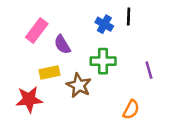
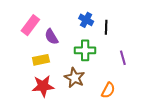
black line: (129, 16) -> (106, 27), moved
brown star: (79, 85) -> (75, 78), moved
red star: (29, 99) -> (43, 86), moved

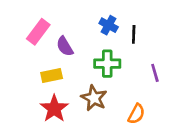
red star: (43, 86) -> (54, 109), turned -30

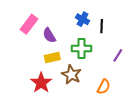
purple line: (155, 73) -> (118, 55), turned 48
yellow rectangle: (52, 75) -> (52, 57), moved

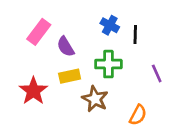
purple line: (118, 55) -> (157, 73), turned -56
red star: (41, 83) -> (33, 91), moved

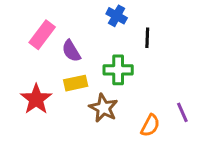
blue cross: (110, 25) -> (117, 16), moved
purple line: (157, 73) -> (182, 112), moved

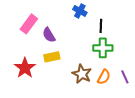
green cross: (118, 70) -> (103, 48), moved
brown star: (103, 108) -> (82, 74), moved
orange semicircle: (150, 125) -> (104, 77), moved

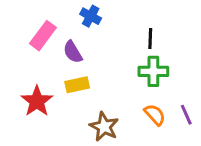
blue cross: (80, 11) -> (91, 16), moved
brown star: (82, 74) -> (104, 127), moved
orange semicircle: (104, 77) -> (155, 115), turned -70

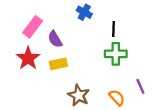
blue cross: (91, 16) -> (84, 12), moved
red star: (37, 101) -> (28, 58), moved
orange semicircle: (155, 115) -> (117, 98), moved

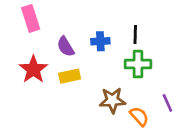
blue cross: (84, 12) -> (100, 41), moved, turned -32
pink rectangle: (33, 27) -> (31, 18), moved, turned -55
brown star: (79, 95) -> (112, 100), moved, turned -30

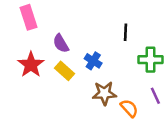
blue cross: (100, 41) -> (93, 61), moved, turned 35
green cross: (138, 64) -> (150, 60), moved
yellow rectangle: (70, 76) -> (65, 71), turned 54

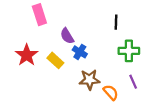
pink rectangle: (28, 17) -> (39, 15), moved
black line: (126, 32) -> (116, 22), moved
purple semicircle: (61, 43) -> (67, 36), moved

